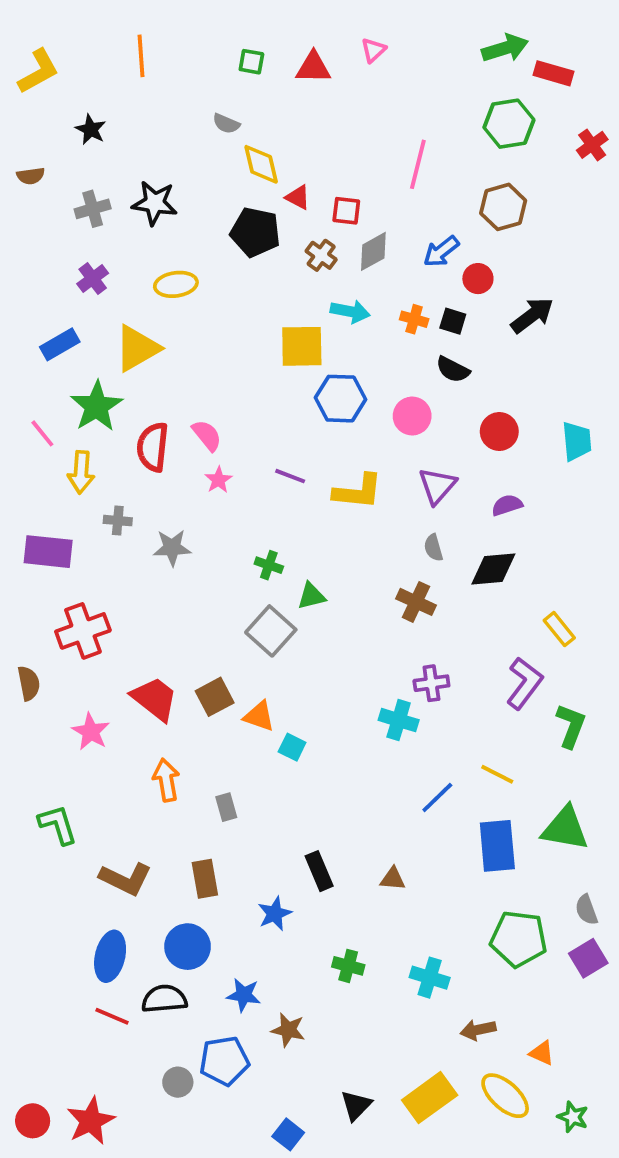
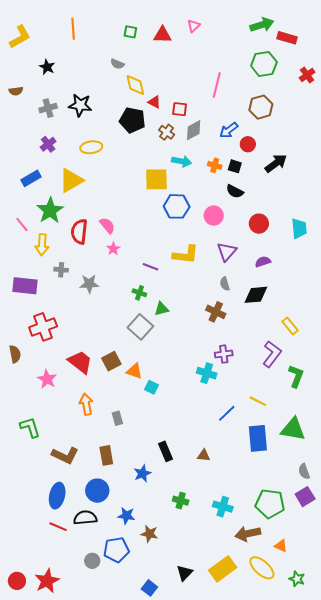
purple line: (290, 476) -> (150, 267), moved
green pentagon: (519, 939) -> (270, 504), moved
brown arrow: (478, 1030) -> (248, 534), size x1.4

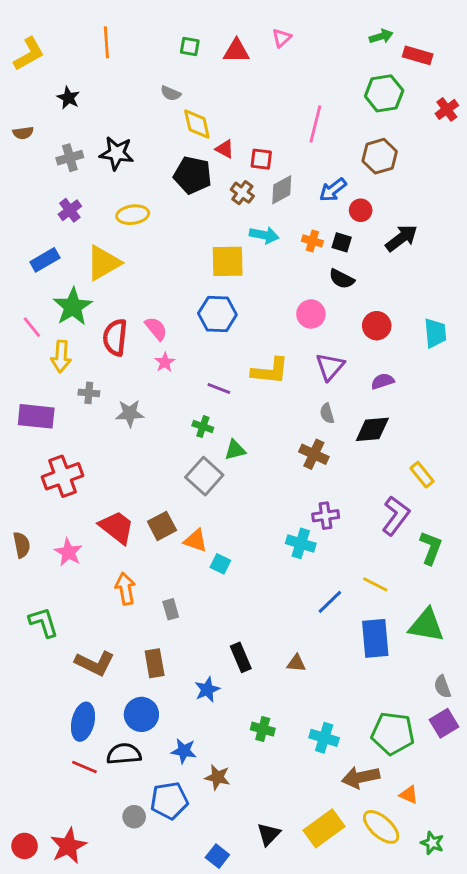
green arrow: (262, 25) -> (381, 36), size x0.7
blue hexagon: (177, 206) -> (217, 314), moved
brown semicircle: (15, 354) -> (22, 545), moved

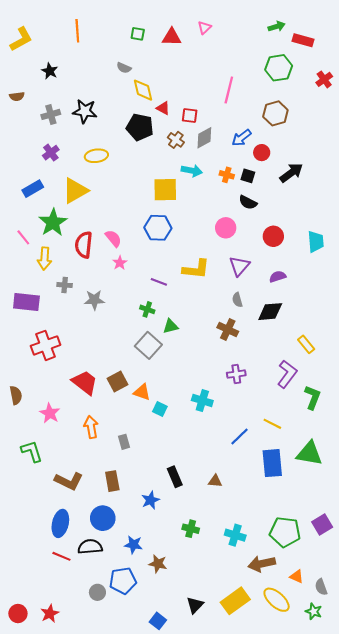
cyan cross: (301, 543) -> (202, 401), moved
pink star: (68, 552) -> (50, 413), moved
gray semicircle: (442, 687) -> (321, 587), moved
red star: (68, 846) -> (50, 614), size x0.7

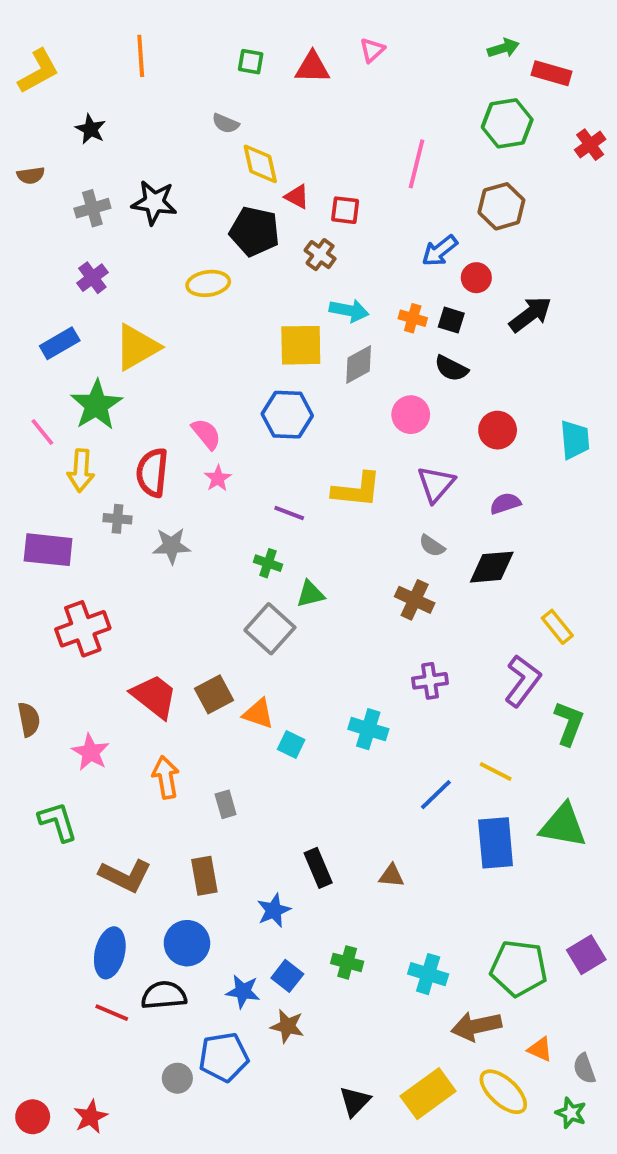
gray diamond: (204, 138) -> (359, 364), moved
yellow ellipse: (96, 156) -> (208, 283), moved
red semicircle: (84, 245) -> (152, 473), moved
gray semicircle: (237, 300) -> (432, 546), turned -40
blue square: (158, 621) -> (287, 976), moved

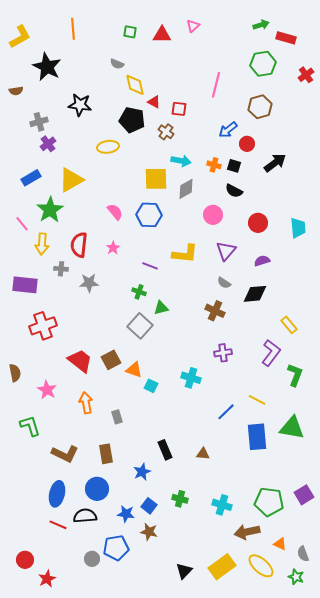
black star: (91, 129) -> (47, 67), size x1.8
gray cross: (92, 208) -> (39, 122), moved
pink semicircle: (206, 434) -> (115, 212), moved
red circle: (33, 1117) -> (25, 560), moved

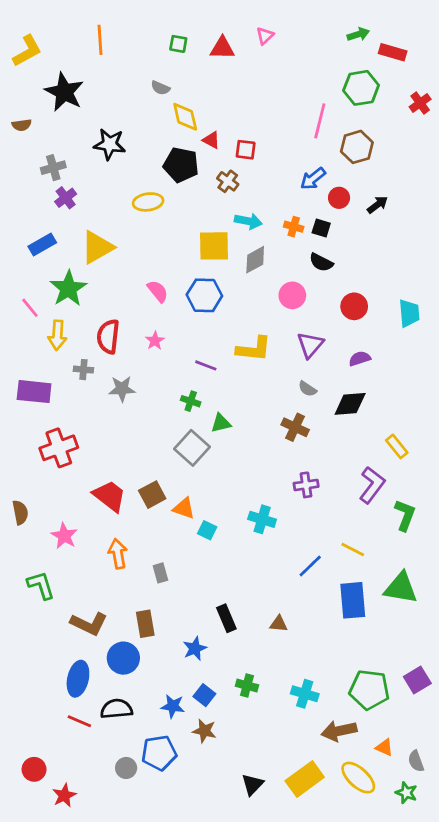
pink line: (216, 85) -> (320, 121), moved
black arrow: (275, 163) -> (377, 205), moved, size x0.7
blue circle: (97, 489) -> (123, 658), moved

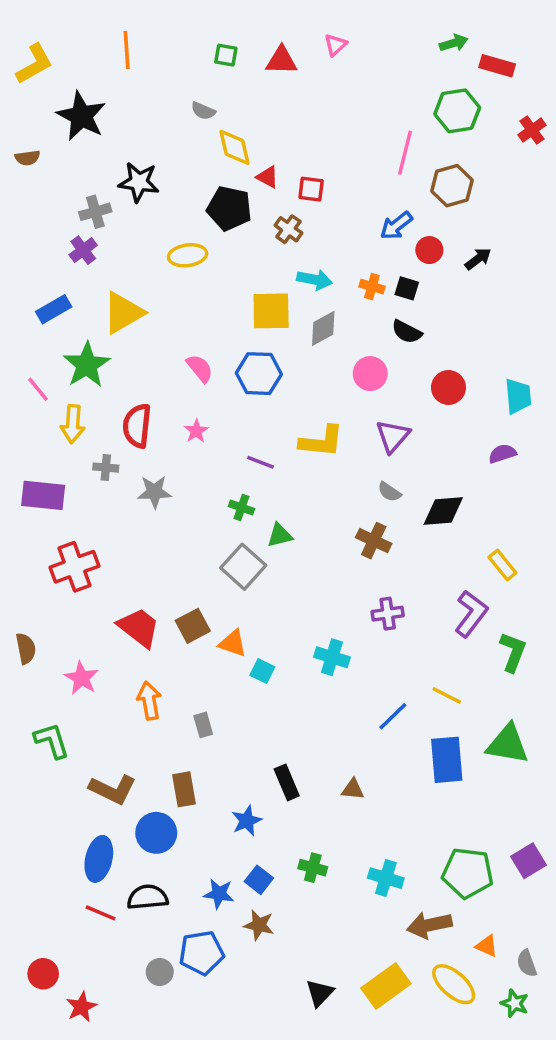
gray cross: (53, 168) -> (95, 212), moved
purple semicircle: (360, 359) -> (502, 454), moved

